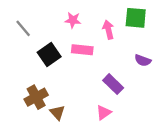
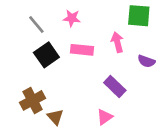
gray line: (23, 28) -> (36, 25), moved
pink arrow: (108, 30) -> (117, 42), moved

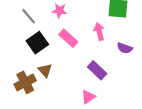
pink rectangle: (82, 50) -> (68, 38), turned 36
brown triangle: (55, 117) -> (45, 70), moved

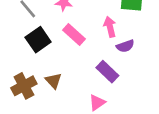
purple semicircle: (125, 48) -> (125, 46), moved, turned -40
brown triangle: (45, 70) -> (53, 81), moved

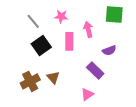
pink arrow: (110, 27) -> (88, 29), moved
pink rectangle: (74, 34) -> (69, 41), turned 48

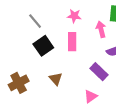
pink star: (61, 16) -> (74, 16), moved
pink arrow: (88, 29) -> (101, 29), moved
brown cross: (30, 81) -> (19, 83), moved

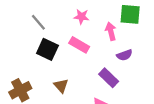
pink rectangle: (72, 42) -> (79, 45), turned -60
black square: (43, 46) -> (47, 49), turned -30

